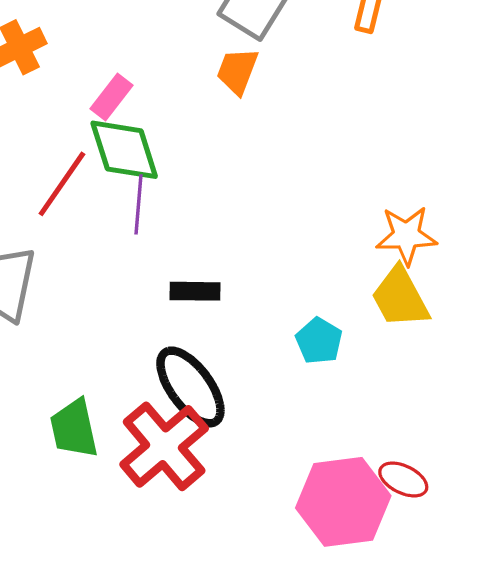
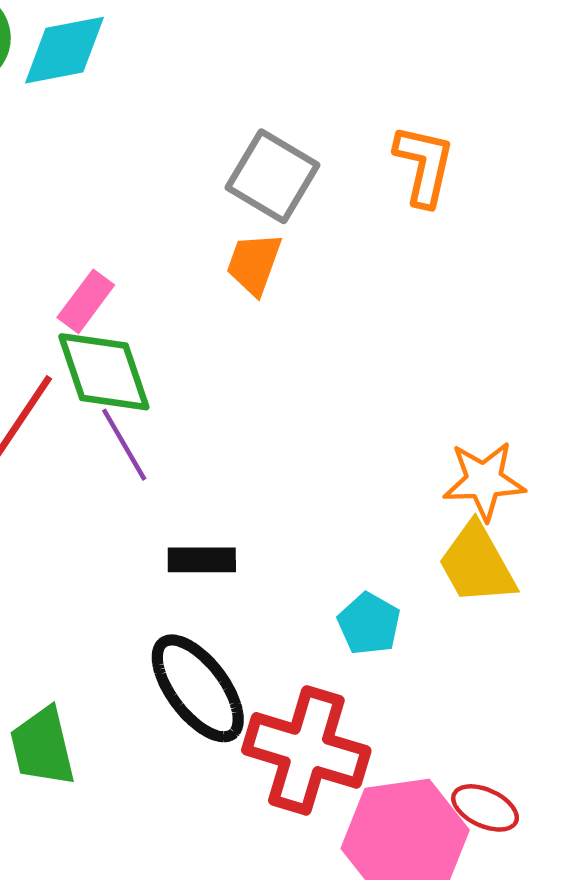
purple line: (138, 204) -> (124, 445), turned -34
red cross: (164, 446) -> (306, 750), moved, turned -32

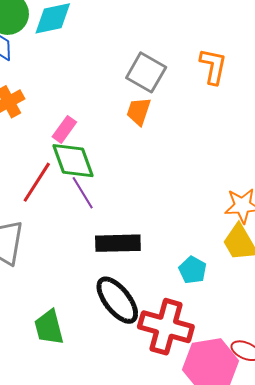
black rectangle: (202, 560) -> (118, 243), size x1.5

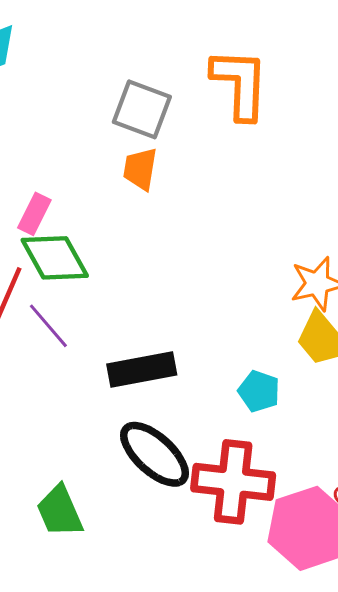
orange L-shape: (213, 66) -> (240, 84), size x1.4
purple line: (83, 193) -> (48, 326), moved

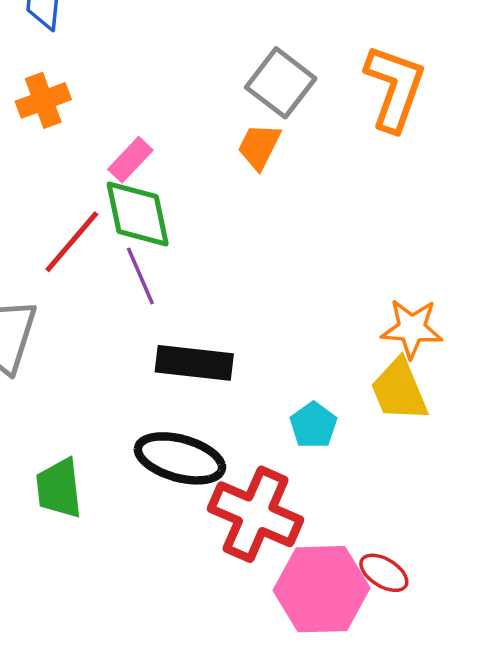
purple line: (48, 326) -> (140, 276), moved
black ellipse: (154, 454) -> (180, 458), turned -44

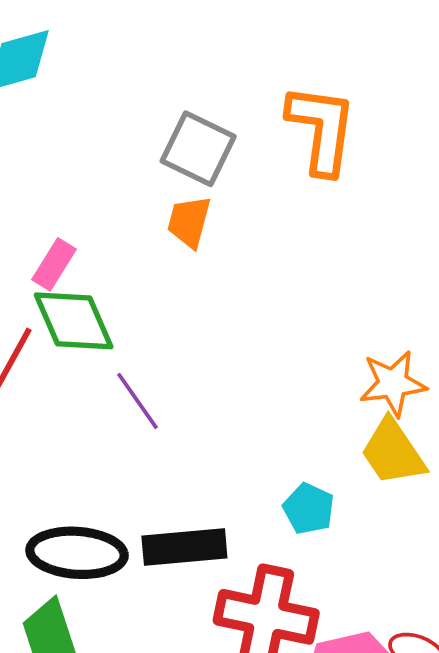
purple line: (140, 276) -> (137, 401), moved
black rectangle: (194, 363) -> (184, 547), moved
black ellipse: (180, 458) -> (77, 553), moved

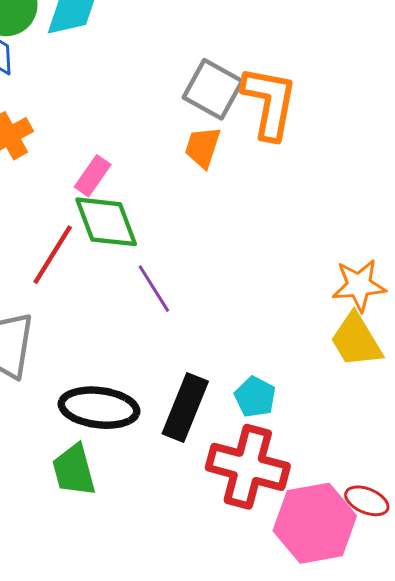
orange L-shape: (321, 129) -> (269, 103), moved
cyan pentagon: (309, 509) -> (255, 397), moved
black rectangle: (184, 547) -> (185, 407), turned -66

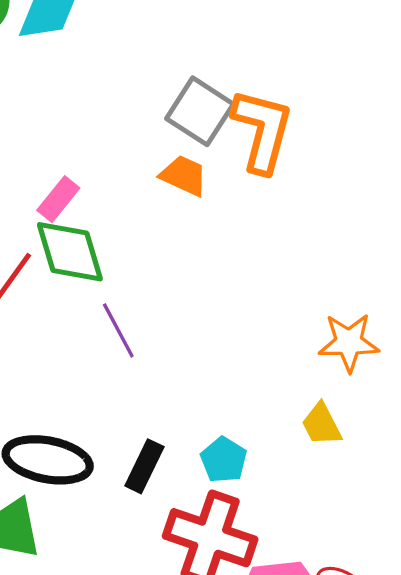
orange trapezoid: (203, 147) -> (184, 176), turned 93
yellow trapezoid: (356, 340) -> (322, 424), moved, size x0.7
black rectangle: (185, 407) -> (144, 466), size x0.7

